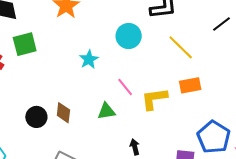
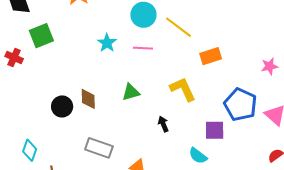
yellow line: (181, 47) -> (178, 27), moved
pink line: (125, 87) -> (143, 48), moved, turned -42
yellow L-shape: (154, 99) -> (183, 89), moved, turned 80

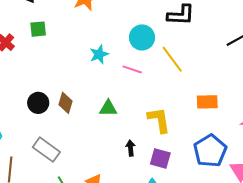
green square: (41, 36) -> (38, 29), size x0.7
orange rectangle: (211, 56) -> (207, 102), moved
purple square: (215, 130) -> (160, 159), moved
gray rectangle: (99, 148) -> (46, 150), moved

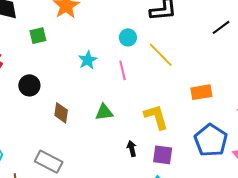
green square: (38, 29) -> (38, 36), moved
cyan circle: (142, 37) -> (128, 37), size x0.7
pink line: (132, 69) -> (123, 70), turned 66
black circle: (38, 103) -> (29, 85), moved

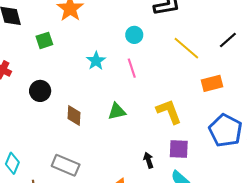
black line: (221, 27) -> (228, 40), moved
yellow line: (161, 55) -> (186, 48), moved
black arrow: (132, 149) -> (148, 160), moved

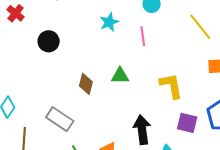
brown diamond: (74, 116) -> (86, 84), moved
purple square: (179, 149) -> (187, 123), moved
black arrow: (148, 160) -> (142, 130), size x1.8

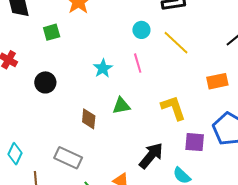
cyan star: (109, 22) -> (103, 68), moved
yellow line: (200, 27) -> (176, 43), moved
black arrow: (142, 130) -> (151, 156), turned 56

